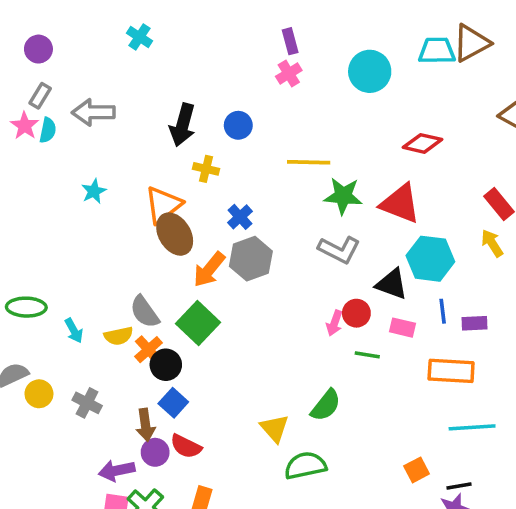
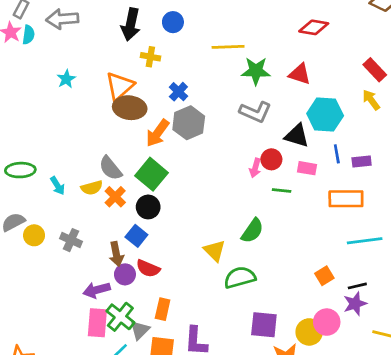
red triangle: (400, 204) -> (300, 74), size x0.7
brown ellipse: (175, 234) -> (130, 108), turned -48
black circle: (166, 365) -> (148, 207), moved

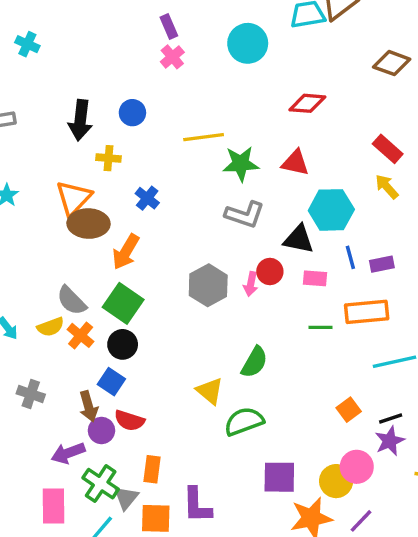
gray hexagon: (189, 123) -> (208, 285), moved
green line: (282, 191) -> (321, 327), moved
pink rectangle: (97, 323) -> (54, 506), moved

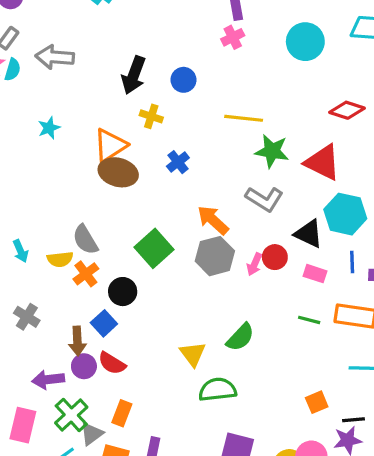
red triangle: (295, 163) -> (323, 162), size x1.4
orange arrow: (126, 252) -> (213, 220), moved, turned 88
green square: (123, 303) -> (154, 248), moved

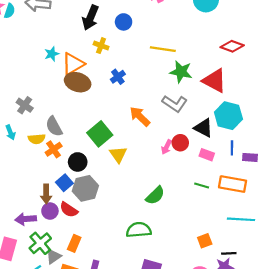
cyan star: (49, 128) -> (52, 54), moved
gray hexagon: (215, 256) -> (85, 188), moved
gray cross: (27, 317) -> (25, 105), moved
yellow triangle: (193, 354) -> (118, 154), moved

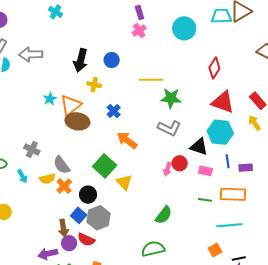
red diamond: (232, 46) -> (214, 68), turned -70
red triangle: (215, 81) -> (223, 102), moved
orange arrow: (140, 116) -> (127, 140), moved
cyan line: (241, 219) -> (229, 225), moved

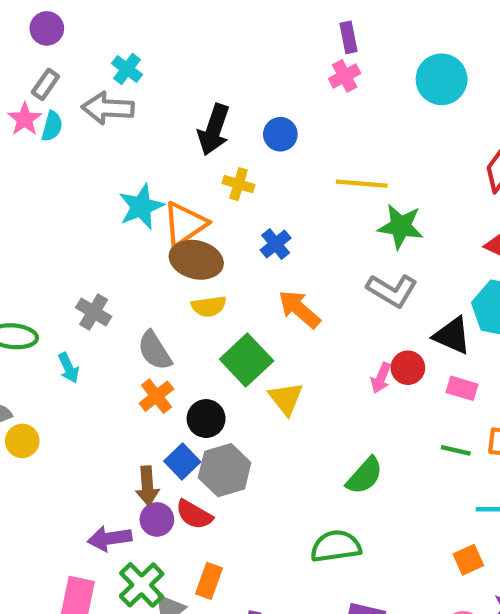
cyan cross: (56, 12) -> (127, 69), moved
cyan star: (50, 99) -> (141, 207), size x1.5
yellow semicircle: (47, 179) -> (209, 306), moved

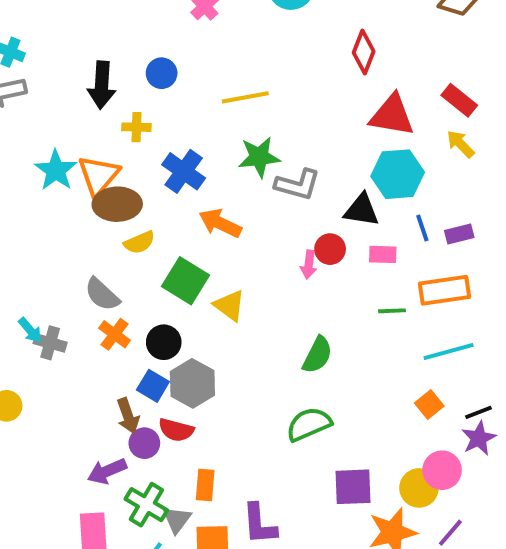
green star: (401, 226) -> (259, 157), moved
blue cross: (276, 244) -> (184, 171), size x1.5
gray cross: (94, 312) -> (50, 343), moved

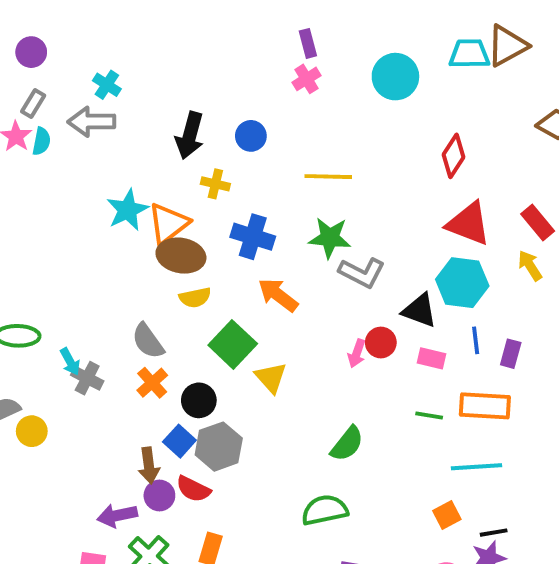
blue cross: (184, 171) -> (253, 237), turned -30
purple rectangle: (459, 234) -> (511, 354), turned -72

